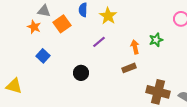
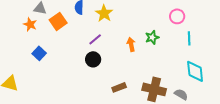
brown rectangle: (129, 68) -> (119, 87), moved
black circle: (81, 73) -> (93, 59), moved

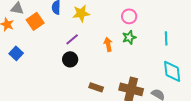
yellow star: (104, 13) -> (81, 13), turned 30
pink circle: (177, 16) -> (129, 16), moved
brown rectangle: (119, 87) -> (96, 87), turned 40

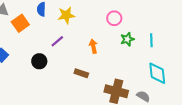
green star: (129, 37) -> (127, 39), moved
black circle: (70, 59) -> (39, 61), moved
brown rectangle: (96, 87) -> (81, 73), moved

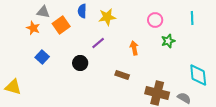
cyan line: (151, 40) -> (192, 18), moved

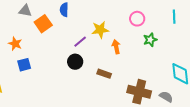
yellow star: (107, 17) -> (100, 30), moved
orange star: (33, 28) -> (15, 44), moved
blue square: (42, 57) -> (24, 65), moved, turned 32
black circle: (80, 63) -> (75, 62), moved

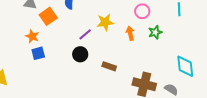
orange star: (15, 44) -> (32, 36), moved
orange arrow: (116, 47) -> (130, 33), moved
blue square: (24, 65) -> (38, 53), moved

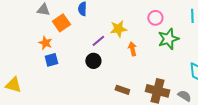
green star: (155, 32) -> (168, 39), size x1.5
orange arrow: (130, 33) -> (132, 49), moved
brown rectangle: (109, 66) -> (122, 90), moved

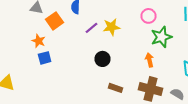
purple line: (98, 41) -> (92, 28), moved
orange arrow: (132, 49) -> (150, 60), moved
black circle: (93, 61) -> (102, 59), moved

